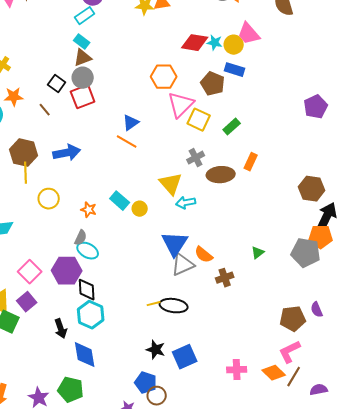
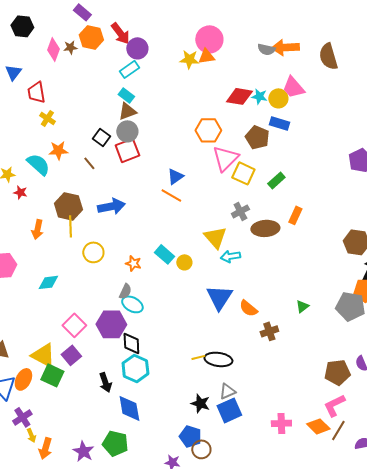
gray triangle: (183, 265) -> (227, 391), moved, size x0.7

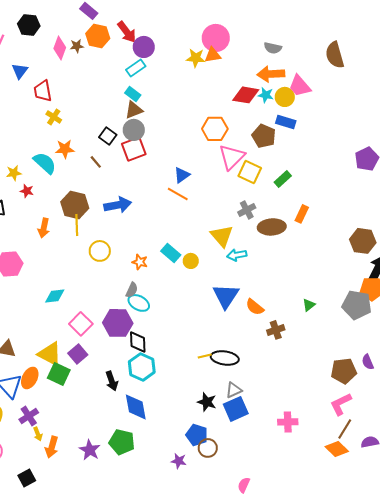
orange arrow: (285, 47) -> (271, 74), moved
cyan diamond: (48, 282) -> (55, 296), moved
orange diamond: (318, 426) -> (337, 449), moved

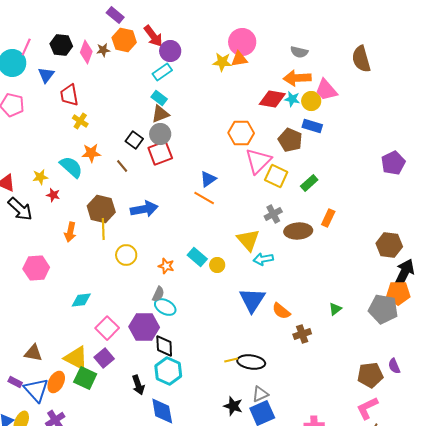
black hexagon: (29, 25) -> (61, 45), moved

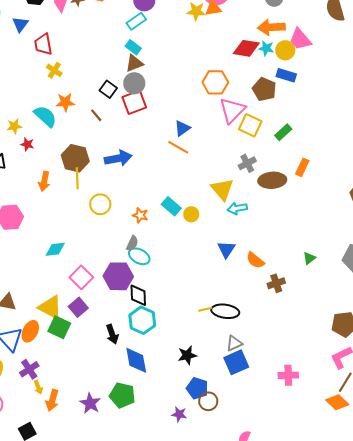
blue triangle: (252, 300) -> (226, 249), size x0.7
black star: (233, 406) -> (187, 355), moved, turned -30

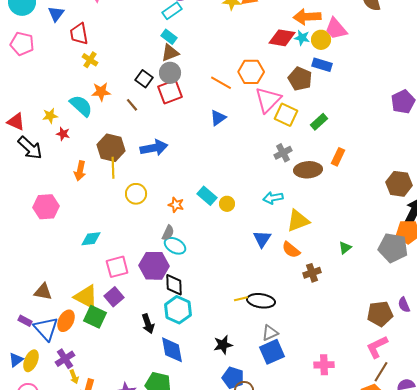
orange line: (178, 147) -> (221, 83), moved
yellow triangle: (222, 189) -> (298, 221), moved, turned 50
pink square: (81, 277) -> (117, 267), turned 30

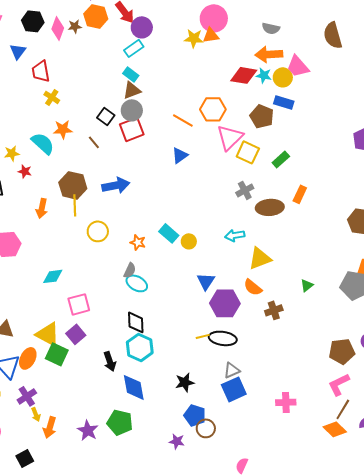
blue triangle: (262, 239) -> (206, 281), moved
purple hexagon: (154, 266) -> (225, 303), moved

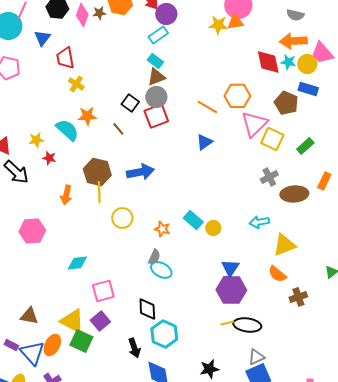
red diamond: (244, 75) -> (268, 62), turned 68
purple hexagon: (225, 303) -> (231, 290), moved
black diamond: (136, 322) -> (147, 309), moved

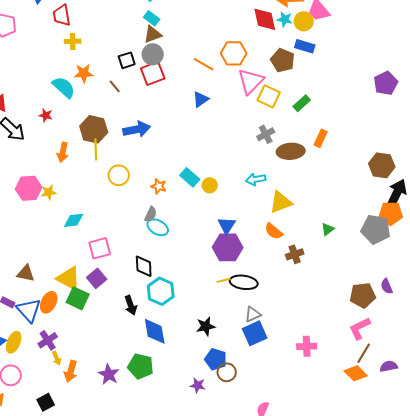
yellow cross: (76, 84) -> (73, 41), turned -35
black square: (130, 103) -> (127, 60), turned 36
yellow star: (36, 140) -> (49, 192), moved

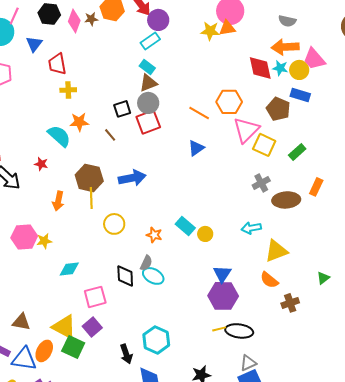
black diamond: (144, 266) -> (125, 276), moved
blue triangle: (29, 310) -> (24, 359), turned -40

